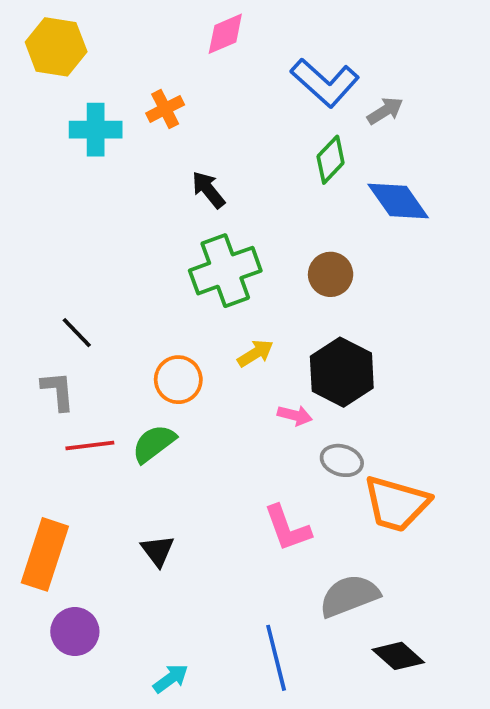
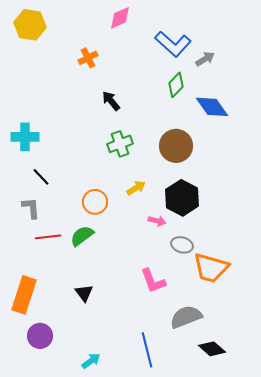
cyan cross: (96, 130) -> (25, 137), moved
green cross: (225, 271) -> (120, 144), size x0.7
brown circle: (331, 274) -> (176, 146), size x1.4

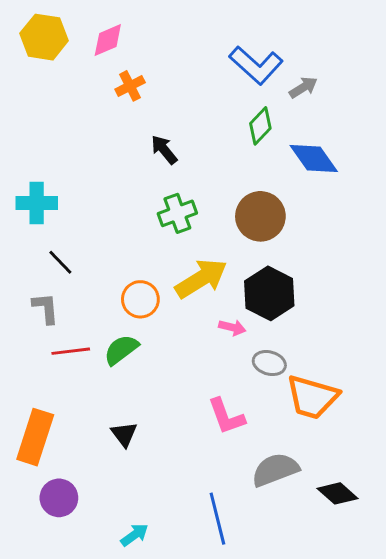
pink diamond: (120, 18) -> (108, 40), moved
yellow arrow: (136, 188) -> (201, 279), size x1.8
black diamond: (212, 349) -> (337, 493), moved

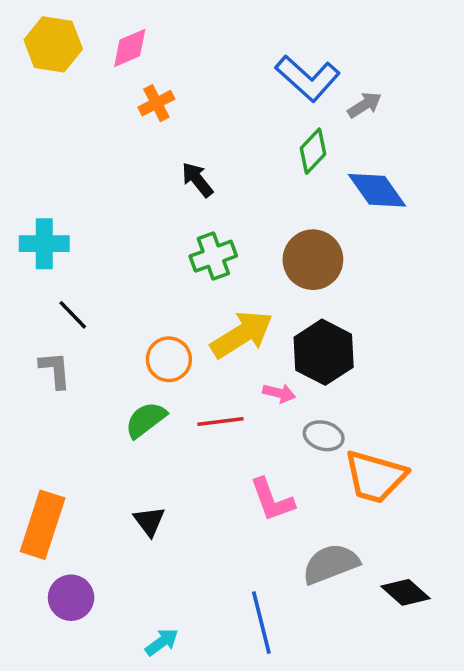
red line: (71, 351) -> (220, 422), moved

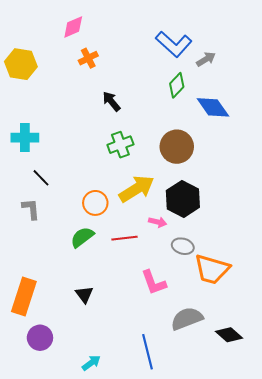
yellow hexagon: (53, 44) -> (21, 64), moved

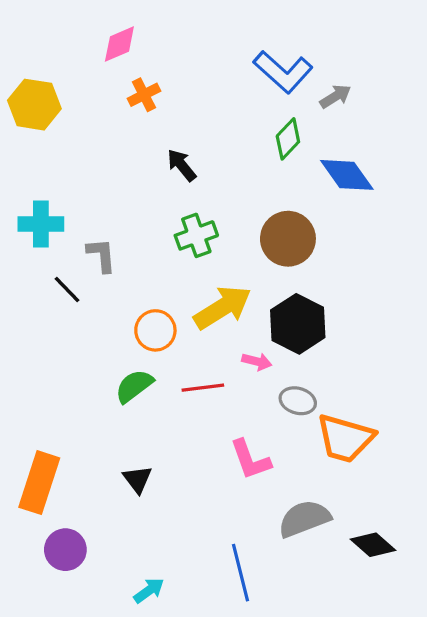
gray L-shape: (31, 209) -> (101, 255), moved

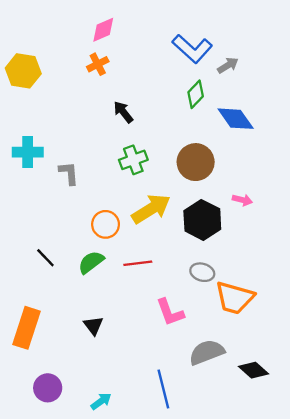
pink diamond: (119, 44) -> (103, 30), moved
black line: (67, 289) -> (45, 258), moved
pink arrow: (257, 361) -> (242, 200), moved
purple circle: (65, 550) -> (48, 388), moved

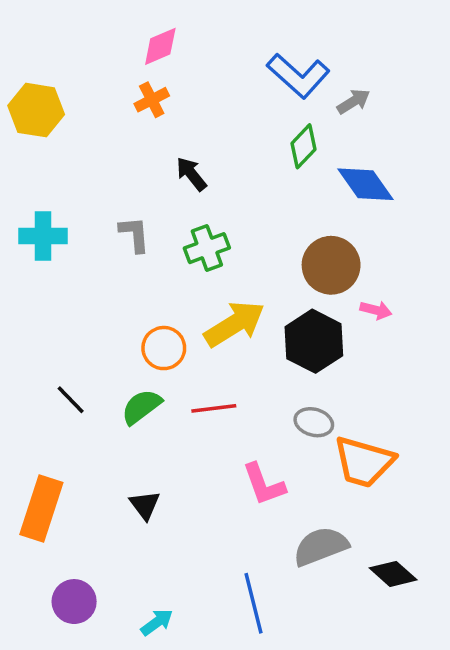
brown circle: (196, 162) -> (331, 265), moved
gray L-shape: (69, 173) -> (134, 234), moved

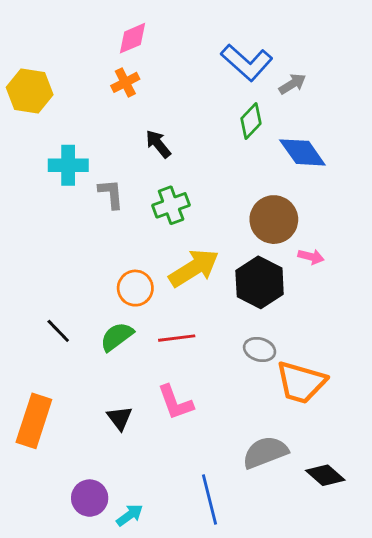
cyan cross: (43, 236) -> (68, 165), moved
pink L-shape: (264, 484) -> (175, 402), moved
purple circle: (74, 602) -> (90, 498), moved

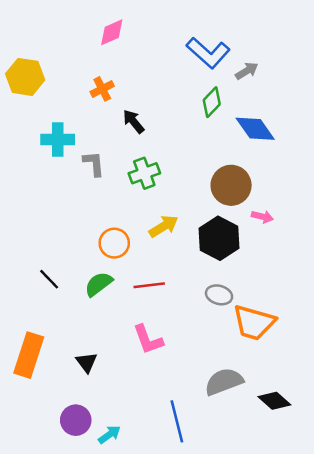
orange cross: (125, 82) -> (102, 89), moved
yellow arrow: (194, 268) -> (164, 226), size x0.7
black triangle: (120, 418) -> (87, 362), moved

